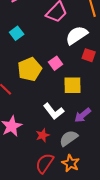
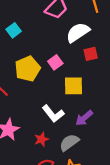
red square: (89, 55) -> (91, 54), turned -32

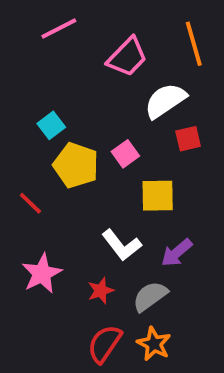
cyan square: (14, 30) -> (51, 125), moved
yellow pentagon: (28, 69) -> (76, 165), turned -30

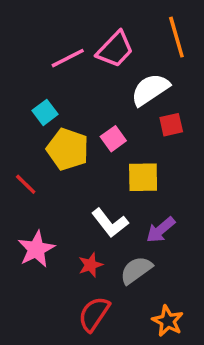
pink line: (59, 28) -> (68, 58), moved
orange star: (154, 344) -> (168, 321), moved

